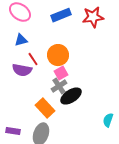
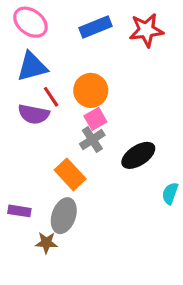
blue triangle: (21, 40) -> (32, 67), size x1.5
black ellipse: (71, 96) -> (138, 155), moved

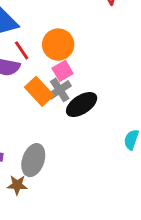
black ellipse: (138, 155) -> (82, 105), moved
orange rectangle: (70, 174) -> (39, 91), moved

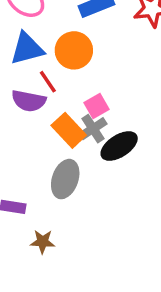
orange circle: (58, 45) -> (74, 50), moved
gray ellipse: (33, 160) -> (65, 179), moved

